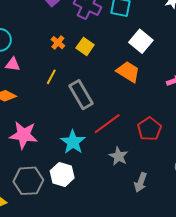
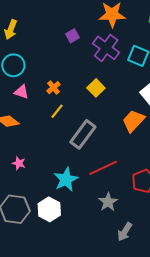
orange cross: (58, 43) -> (54, 88), moved
orange trapezoid: (128, 72) -> (133, 121), turned -90
gray rectangle: (81, 95) -> (83, 134), turned 56
pink star: (24, 135) -> (19, 163), size x0.5

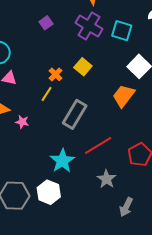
purple square: (72, 36) -> (46, 23), moved
orange cross: (54, 88) -> (56, 74), moved
pink star: (19, 163) -> (22, 122), moved

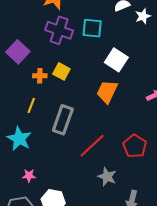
purple square: (46, 23) -> (18, 52), moved, size x1.6
orange cross: (56, 74) -> (40, 76), moved, turned -32
pink star: (22, 122) -> (29, 176), moved
cyan star: (62, 161) -> (19, 139), moved

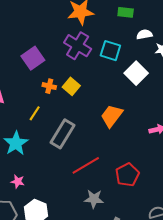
white square: (116, 60) -> (136, 73), moved
gray star: (107, 177) -> (94, 199), turned -30

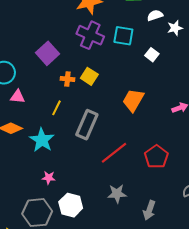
white square: (136, 73) -> (152, 55), size x0.6
gray star: (94, 199) -> (117, 194), moved

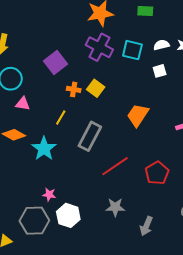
white semicircle: (155, 15) -> (161, 45), moved
white square: (152, 55) -> (160, 71), turned 32
pink star: (49, 178) -> (49, 195), moved

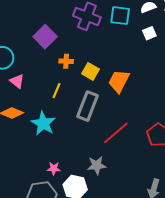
yellow square: (96, 88) -> (90, 71), moved
pink triangle: (23, 104) -> (17, 81), turned 35
orange trapezoid: (138, 115) -> (119, 81), moved
gray star: (115, 207) -> (97, 165), moved

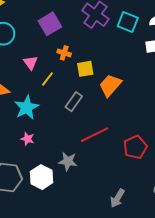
yellow square: (90, 71) -> (85, 69), turned 36
pink triangle: (17, 81) -> (31, 63), moved
gray rectangle: (88, 106) -> (74, 102), size x0.7
pink star: (54, 168) -> (27, 139), moved

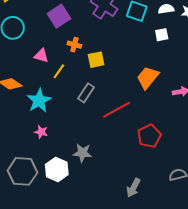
pink triangle: (31, 63) -> (41, 56), turned -35
orange trapezoid: (110, 85) -> (148, 78), moved
red line: (95, 135) -> (117, 110), moved

